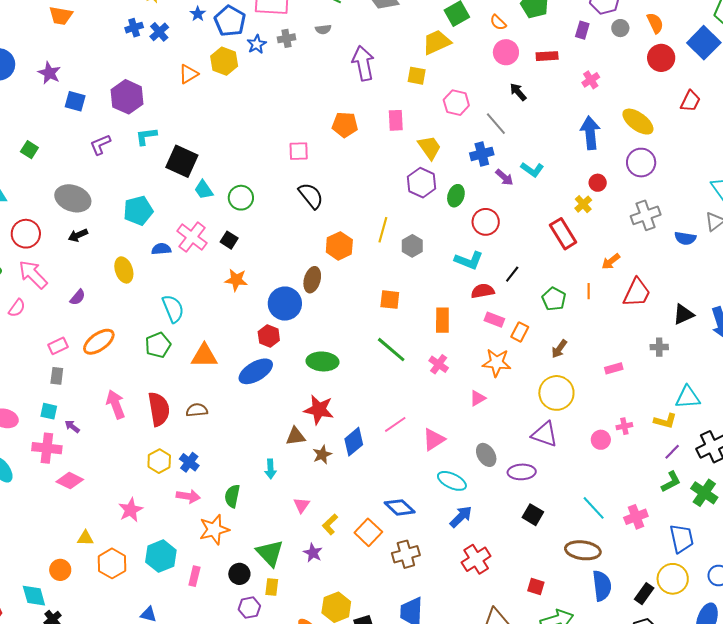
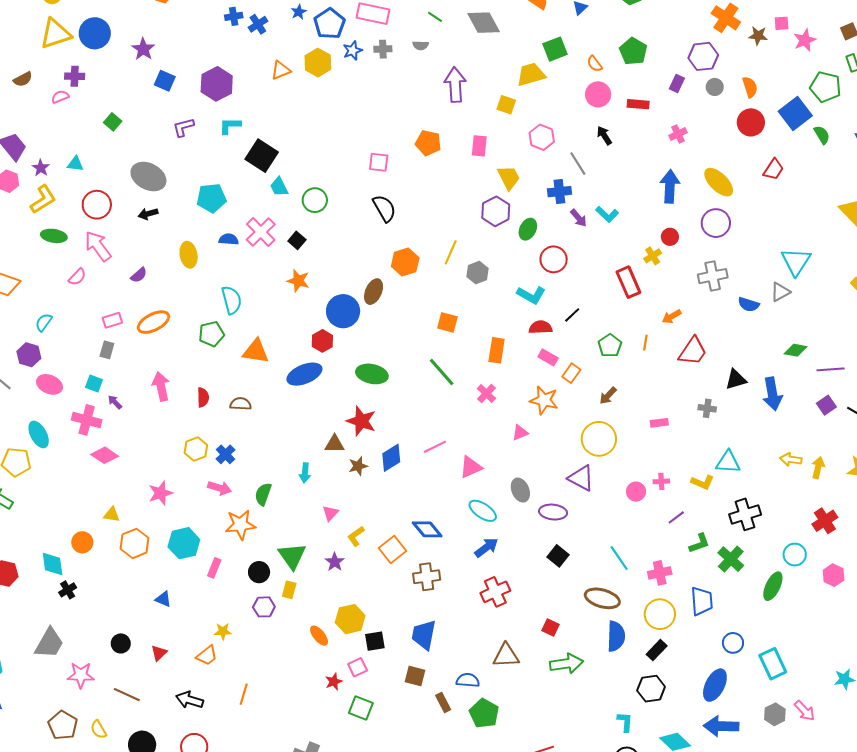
red semicircle: (159, 409) -> (203, 397), size x0.6
purple line: (672, 452) -> (676, 517), moved
yellow circle: (673, 579) -> (660, 614), moved

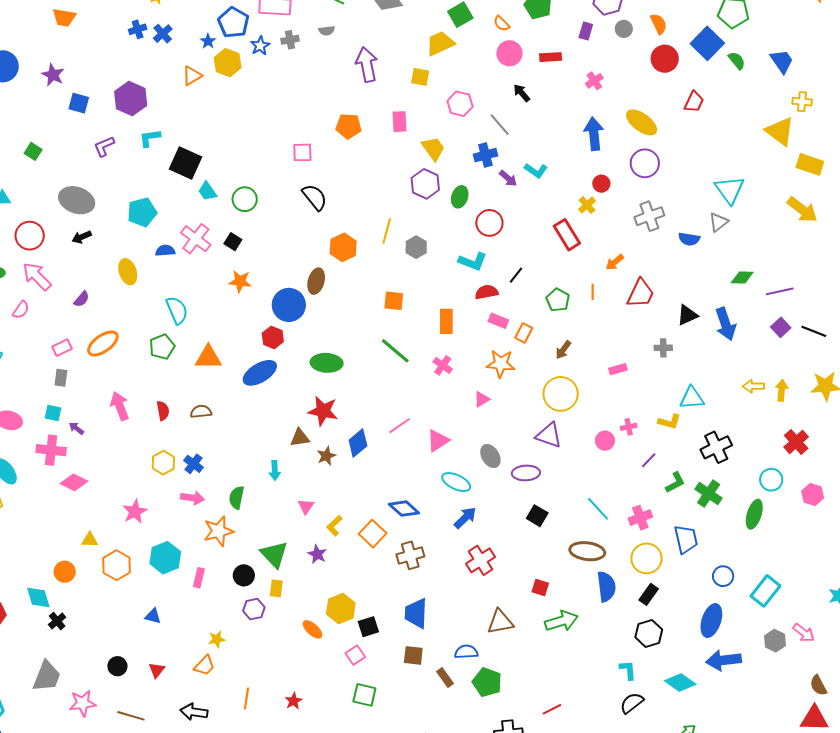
blue star: (299, 12) -> (208, 41), moved
cyan rectangle: (773, 664) -> (766, 591), turned 72
red star: (334, 682) -> (294, 701), moved

